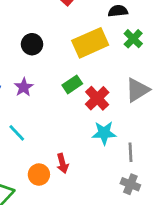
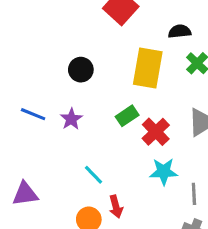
yellow rectangle: (90, 43) -> (148, 68), turned -56
cyan line: (17, 133) -> (94, 175), moved

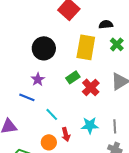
black circle: (81, 70) -> (44, 48), size x1.5
blue line: (33, 114) -> (27, 97), moved
cyan star: (164, 172) -> (90, 125), moved

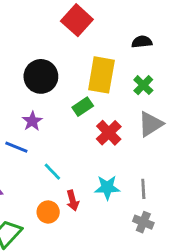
black semicircle: (106, 24) -> (142, 42), moved
green cross: (117, 44) -> (143, 85), moved
green rectangle: (73, 77) -> (83, 107), moved

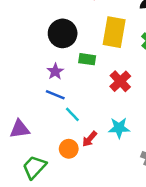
green rectangle: (83, 107) -> (87, 59), moved, turned 42
blue line: (16, 147) -> (55, 95), moved
red arrow: (73, 200) -> (90, 139), turned 56

